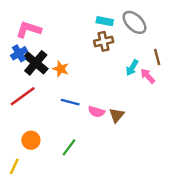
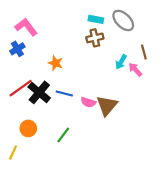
pink L-shape: (29, 30) -> (26, 27), turned 35
black cross: (36, 63) -> (39, 92), moved
brown triangle: (117, 115) -> (107, 106), size x1.5

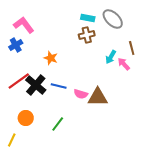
brown triangle: (107, 106) -> (98, 97), turned 50

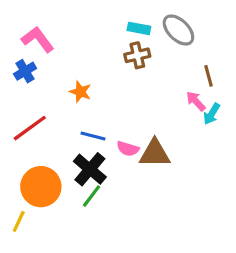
cyan arrow: (111, 57) -> (212, 114), moved
black cross: (36, 85) -> (90, 169), moved
orange circle: (26, 118) -> (41, 187), size x1.6

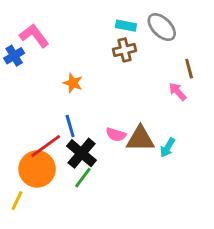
blue cross: (25, 71) -> (14, 56), moved
cyan arrow: (212, 114) -> (168, 147), moved
red line: (30, 128) -> (46, 146), moved
blue line: (93, 136) -> (70, 126), moved, turned 60

